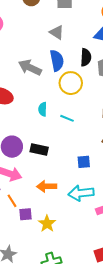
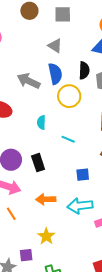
cyan line: (67, 118) -> (68, 139), moved
black rectangle: (39, 150) -> (38, 163), turned 60
purple square: (26, 214) -> (26, 255), moved

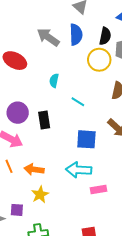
yellow circle: (69, 96) -> (99, 60), moved
blue square: (83, 175) -> (86, 139), size x1.5
orange arrow: (46, 199) -> (34, 169), moved

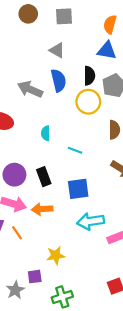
blue square: (86, 139) -> (78, 189), moved
orange arrow: (34, 169) -> (42, 209), moved
yellow star: (40, 195) -> (56, 255), turned 30

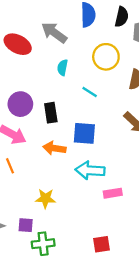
gray arrow: (30, 89) -> (54, 33), moved
yellow circle: (88, 102) -> (106, 57), moved
orange arrow: (42, 209) -> (54, 148), moved
purple square: (35, 277) -> (26, 225), moved

